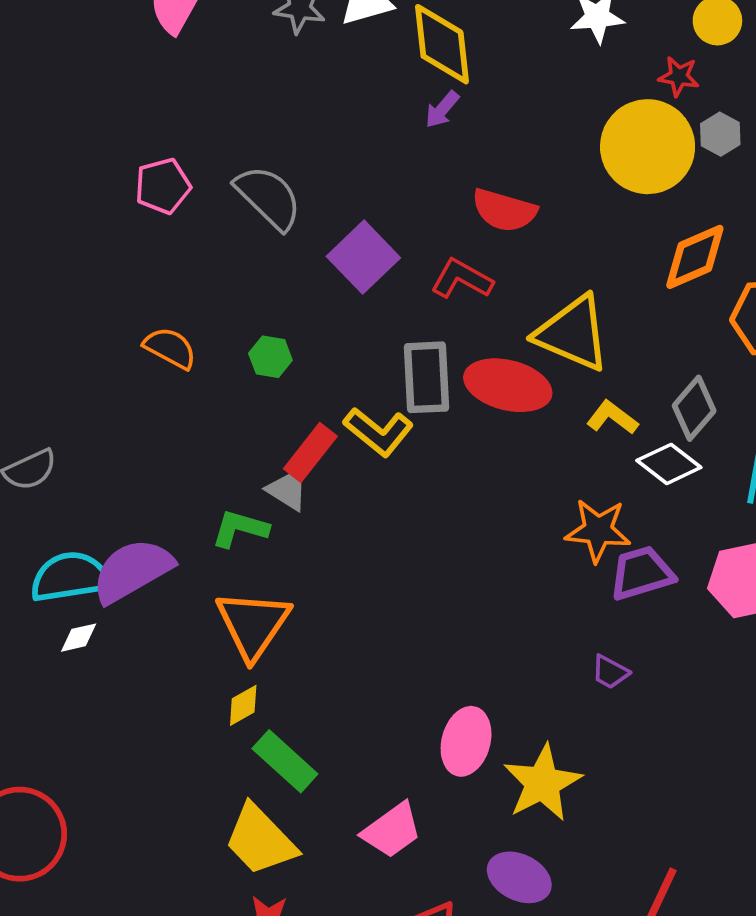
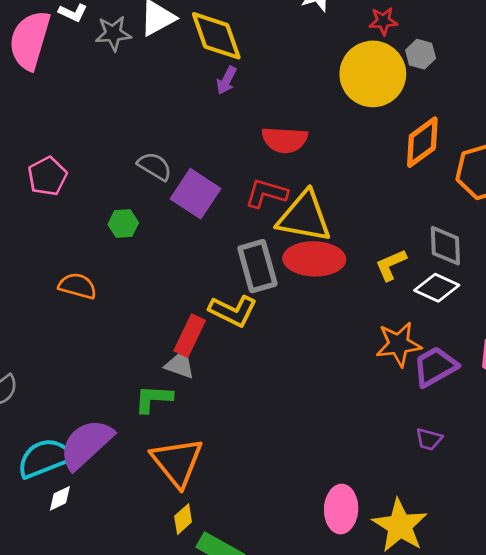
gray semicircle: (268, 197) -> (155, 166), moved, size x0.7
yellow triangle: (573, 333) -> (304, 217), moved
green hexagon: (270, 357) -> (123, 224), moved
gray diamond: (694, 408) -> (445, 246), turned -30
yellow L-shape: (612, 417) -> (391, 265), turned -48

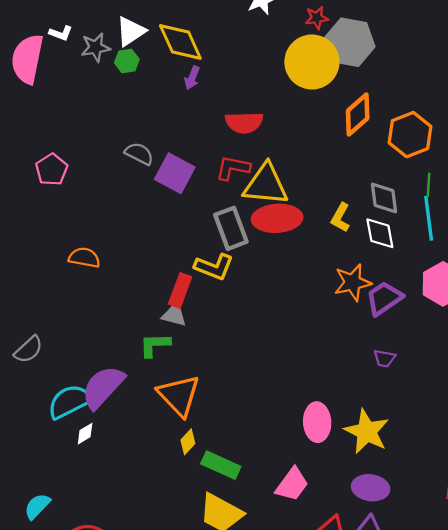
gray hexagon: (421, 54) -> (350, 42), size x2.0
green hexagon: (123, 224) -> (127, 61), moved
yellow L-shape: (391, 265) -> (340, 218), turned -32
white diamond: (437, 288) -> (380, 233), turned 60

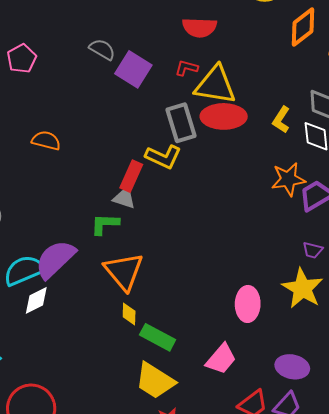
red L-shape: (233, 168) -> (187, 68), size x0.7
yellow star: (367, 432) -> (302, 288), moved
white diamond: (85, 434) -> (36, 300), size x1.4
yellow diamond: (188, 442) -> (129, 314), turned -45

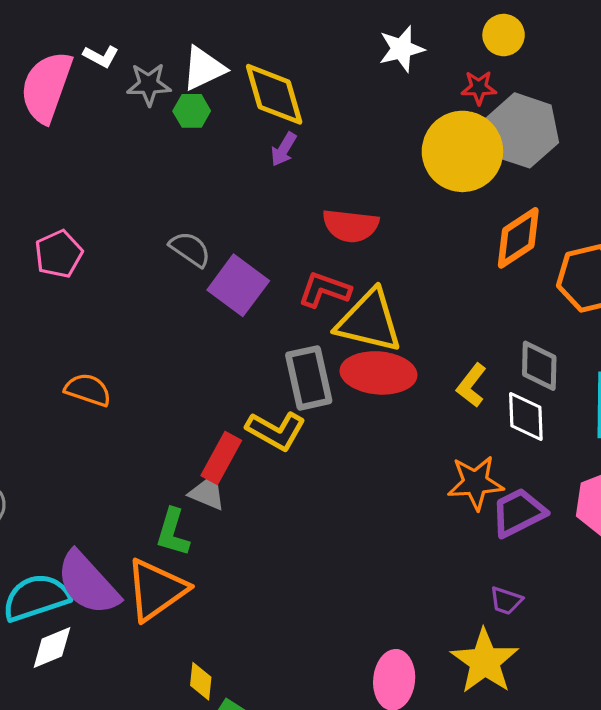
red L-shape: (187, 68) -> (324, 290), size x1.4
green L-shape: (105, 224) -> (173, 532), turned -80
purple semicircle: (55, 259) -> (88, 583), turned -93
orange triangle: (124, 271) -> (156, 590), moved, turned 30

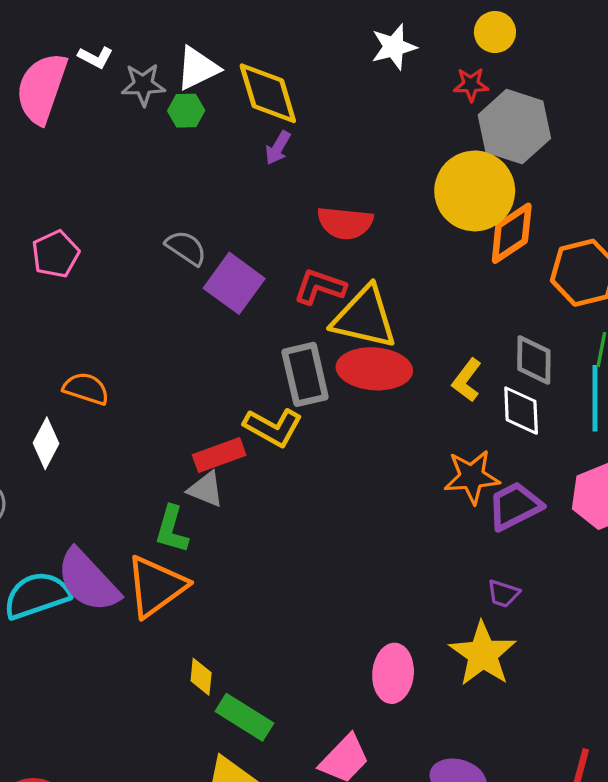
yellow circle: (462, 151) -> (475, 191), moved
red rectangle: (221, 458) -> (219, 455), turned 42
white diamond: (52, 648) -> (46, 443), moved, turned -39

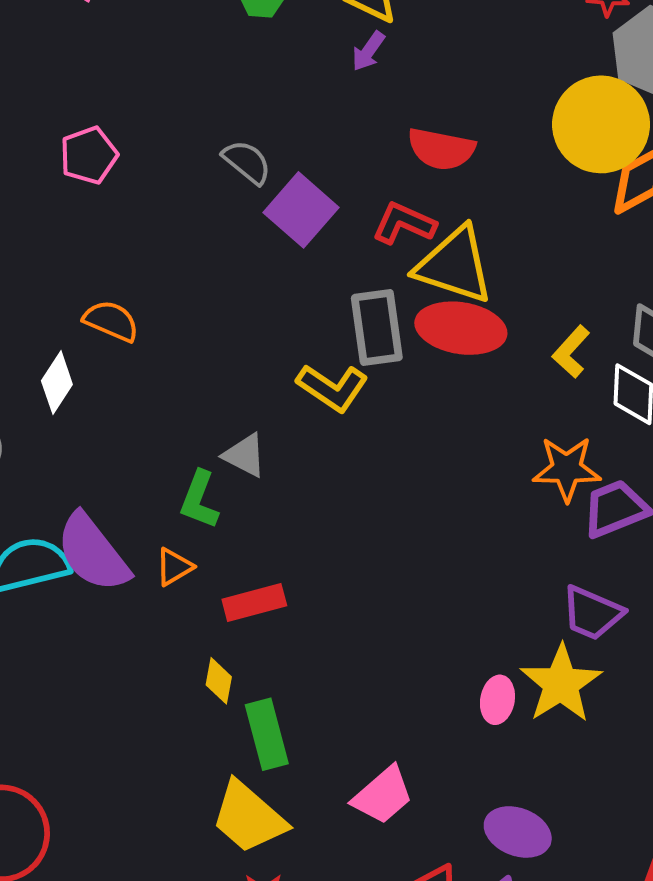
red rectangle: (219, 455) -> (254, 603), moved
orange triangle: (156, 586) -> (174, 567), size x0.5
purple trapezoid: (503, 594) -> (592, 613), size x1.6
pink ellipse: (393, 673) -> (497, 700), moved, size x0.7
green rectangle: (244, 717) -> (267, 734), turned 38

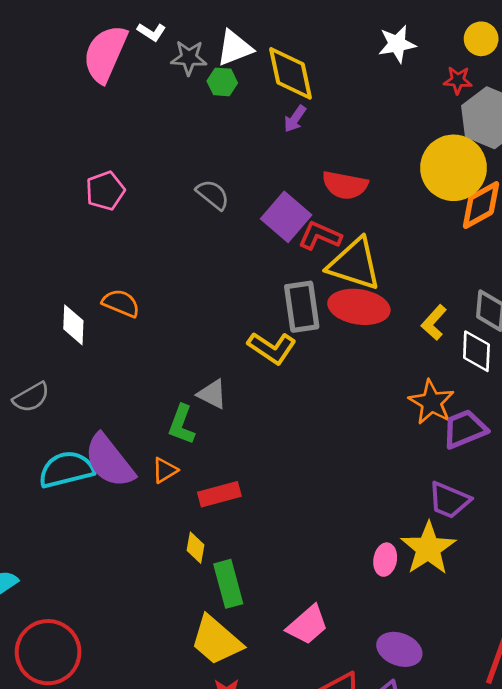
purple square: (301, 210) -> (286, 217), moved
white diamond: (57, 383) -> (73, 325), moved, turned -30
orange star: (567, 469) -> (431, 402), turned 30

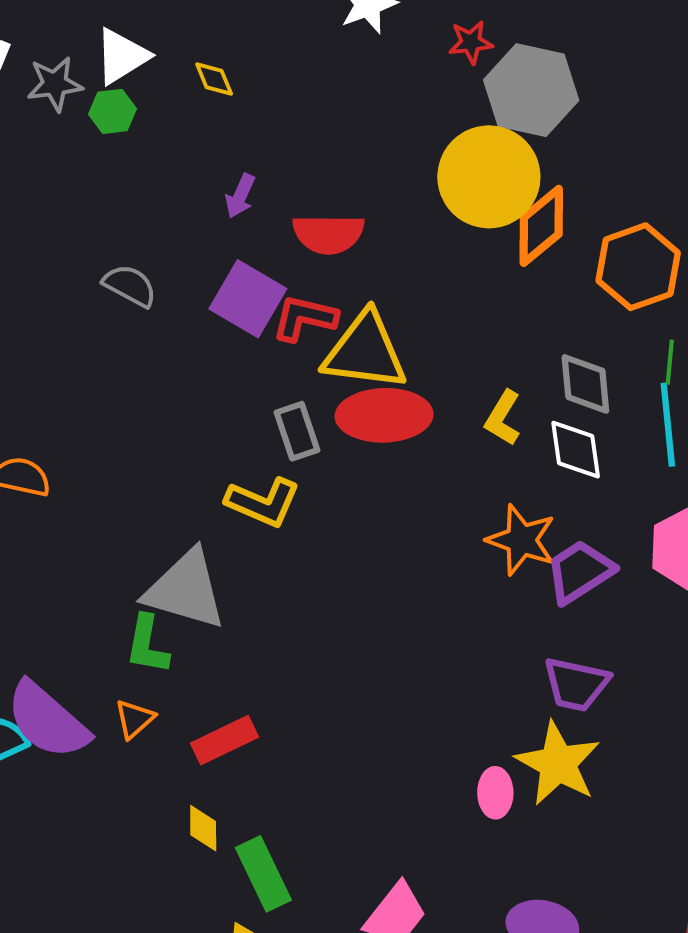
yellow diamond: (291, 73) -> (214, 79), size x0.5
purple arrow: (295, 119) -> (240, 196), moved
gray rectangle: (302, 307) -> (297, 431), size x0.7
gray triangle: (212, 394) -> (185, 590), size x1.8

